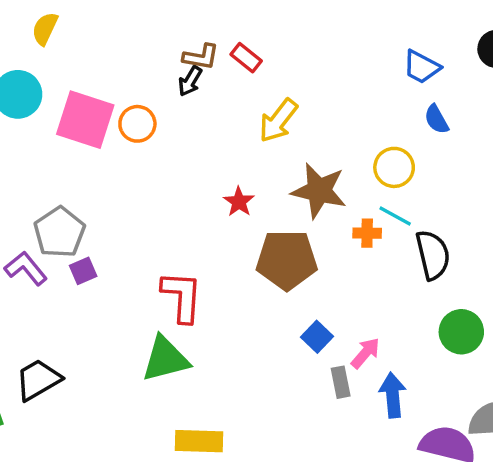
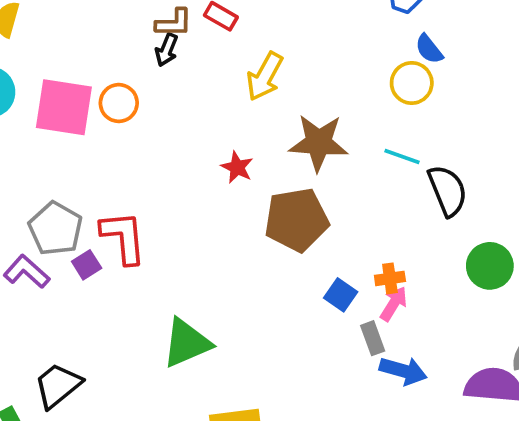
yellow circle: (394, 167) -> (412, 83), moved
orange cross: (367, 233) -> (390, 278), moved
red L-shape: (182, 297) -> (123, 237), moved
blue arrow: (393, 395) -> (403, 371), moved, turned 120

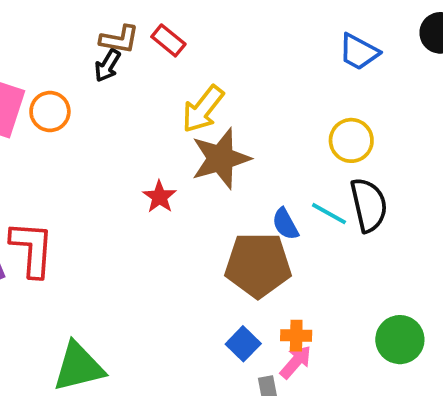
blue semicircle: (429, 49) -> (285, 224), moved
brown star: (319, 143) -> (221, 158), moved, turned -30
black semicircle: (448, 191) -> (369, 205), moved
brown pentagon: (296, 220) -> (258, 265), moved

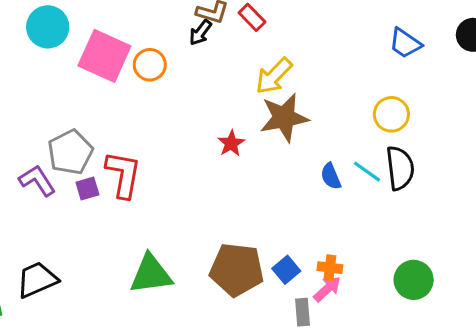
brown pentagon: (258, 265) -> (237, 270), moved

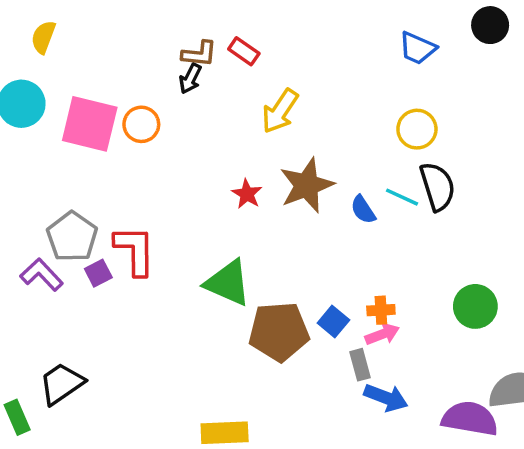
brown star: (284, 118) -> (307, 185), moved
green triangle: (151, 274) -> (228, 283), moved, turned 42
pink arrow: (327, 289) -> (382, 334), turned 32

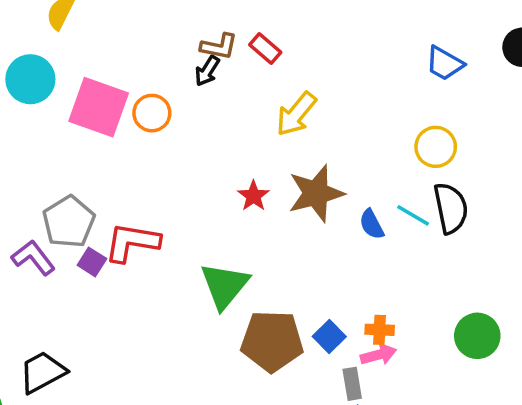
red L-shape: (135, 250) -> (132, 242), turned -86
purple square: (98, 273) -> (92, 262), turned -36
green triangle: (228, 283) -> (225, 286), turned 40

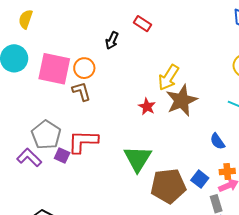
brown L-shape: (219, 46) -> (81, 91), moved, turned -110
yellow arrow: (296, 114) -> (168, 77), moved
blue semicircle: (372, 224) -> (217, 141), moved

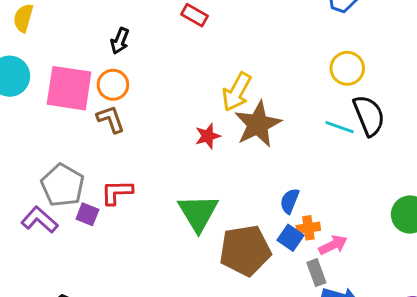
black arrow: (112, 40) -> (120, 41), moved
red star: (147, 107) -> (208, 136), turned 30
blue semicircle: (217, 141) -> (290, 201), moved, turned 60
red L-shape: (83, 142) -> (117, 192), size x0.7
orange cross: (227, 172) -> (308, 228), moved

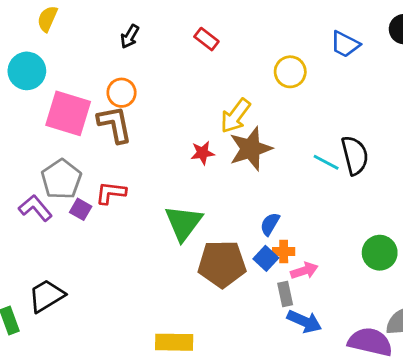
black arrow: (120, 41) -> (130, 36), moved
yellow circle: (347, 68) -> (290, 72), moved
pink square: (69, 88) -> (68, 113), moved
brown L-shape: (111, 119) -> (115, 124), size x1.4

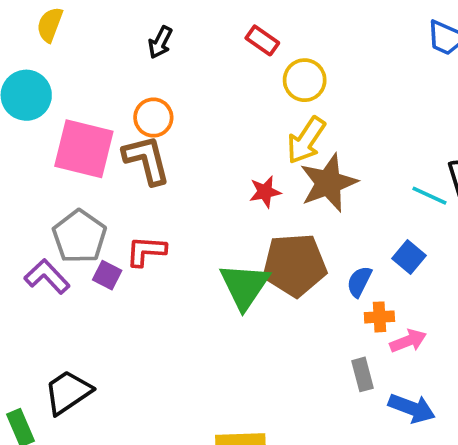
yellow circle: (290, 72) -> (305, 80), moved
blue square: (266, 258) -> (409, 257), moved
brown pentagon: (222, 264) -> (295, 265), moved
gray rectangle: (285, 294) -> (363, 374), moved

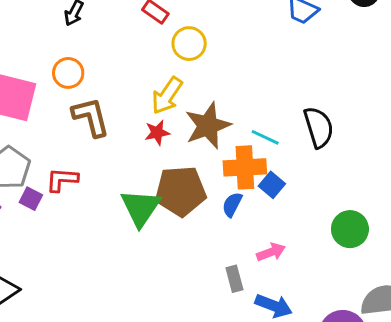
yellow arrow: (306, 140) -> (167, 96), moved
brown L-shape: (147, 160) -> (91, 117), moved
cyan line: (429, 196) -> (265, 137), moved
orange cross: (379, 317) -> (245, 167), moved, size x1.8

